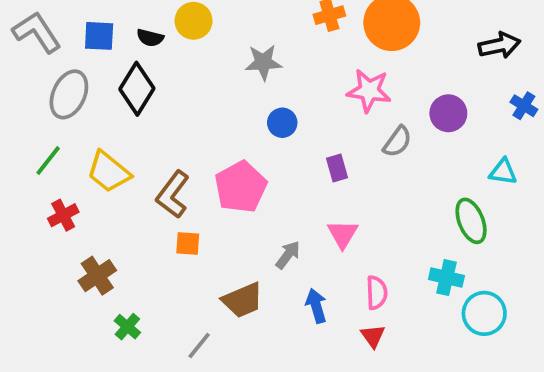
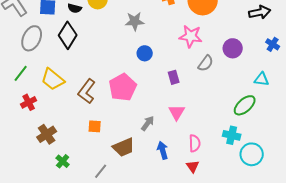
green ellipse: (471, 221) -> (245, 105), turned 70
orange square: (188, 244) -> (95, 126), moved

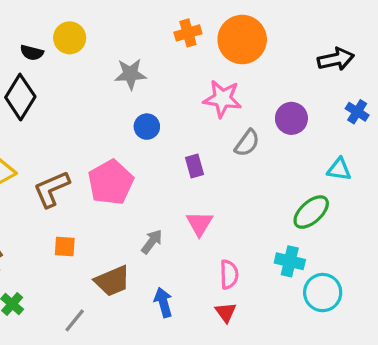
brown L-shape: (87, 91) -> (52, 189), turned 30
blue arrow: (163, 150) -> (163, 302), moved

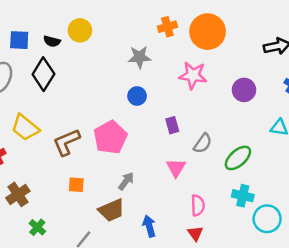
gray star: (130, 74) -> (139, 57), moved
gray semicircle: (247, 143) -> (203, 143), moved
green ellipse: (311, 212) -> (238, 158), moved
gray arrow: (152, 242) -> (126, 181), moved

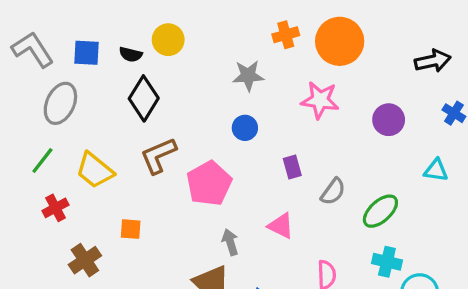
black diamond: (43, 74) -> (144, 98), moved
brown L-shape: (67, 142) -> (158, 156), moved
pink triangle: (176, 168) -> (281, 226), moved, turned -35
gray arrow: (126, 181) -> (230, 242), turned -54
orange square: (76, 185) -> (131, 229), moved

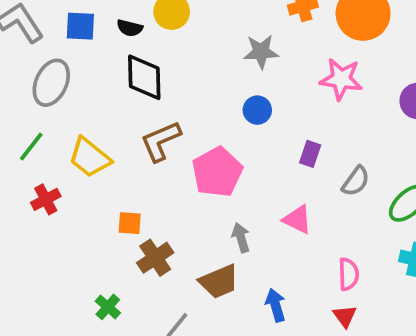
black diamond: (144, 98) -> (144, 77), turned -33
purple rectangle: (292, 167) -> (310, 154), turned 35
brown cross: (85, 260) -> (155, 258), moved

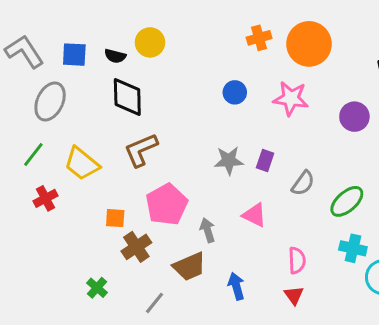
gray star: (261, 52) -> (229, 161), moved
blue circle: (257, 110) -> (235, 92), moved
pink pentagon: (217, 172) -> (167, 204), moved

